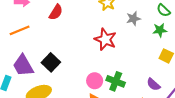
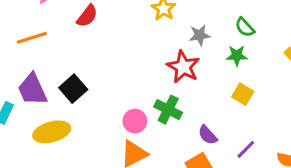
red star: (105, 39) -> (183, 67), moved
green cross: (116, 81) -> (168, 110), moved
purple semicircle: (153, 84) -> (208, 135), moved

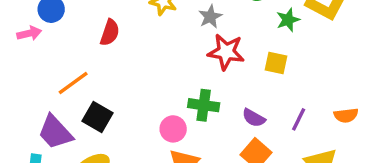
red semicircle: (87, 16) -> (110, 33), moved
orange line: (32, 38) -> (73, 83), moved
green star: (237, 56) -> (288, 20), moved
red star: (183, 67) -> (226, 52), moved

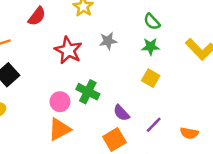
gray star: (210, 17) -> (108, 41), moved
green star: (288, 20) -> (151, 47), moved
red star: (226, 52) -> (68, 50), moved

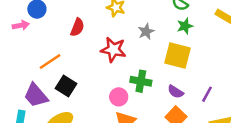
yellow square: (151, 78) -> (177, 56), moved, size x1.6

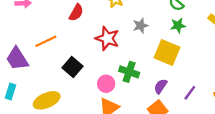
black square: (66, 86) -> (72, 67), moved
purple semicircle: (176, 92) -> (161, 86), turned 84
purple trapezoid: (36, 95) -> (17, 59), moved

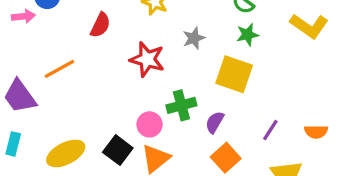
black square: (72, 67) -> (118, 150), moved
green cross: (129, 72) -> (181, 105), turned -30
purple semicircle: (161, 86) -> (215, 122), moved

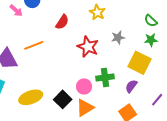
pink arrow: (23, 16) -> (16, 10), turned 40
purple semicircle: (215, 122) -> (131, 86), moved

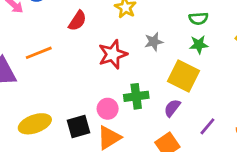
green semicircle: (151, 21) -> (198, 18), turned -48
red star: (88, 47) -> (113, 54), turned 30
black square: (63, 99) -> (78, 127), turned 30

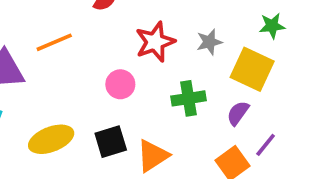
gray star: (154, 42) -> (209, 42), moved
pink circle: (108, 109) -> (120, 84), moved
purple line: (207, 126) -> (266, 145), moved

